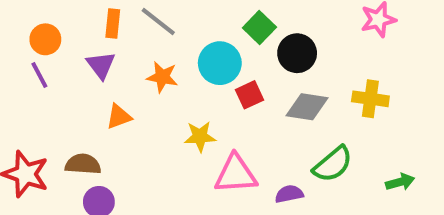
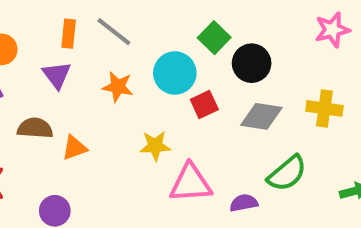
orange triangle: (119, 117) -> (74, 148), moved
brown semicircle: (83, 164) -> (35, 128), moved

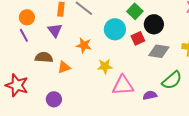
orange star: (118, 87) -> (84, 45), moved
red square: (204, 104) -> (138, 38), moved

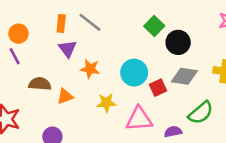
cyan circle: (115, 29) -> (134, 73), moved
purple triangle: (55, 30) -> (67, 49), moved
red square: (138, 38) -> (158, 88), moved
yellow star: (105, 66) -> (106, 103), moved

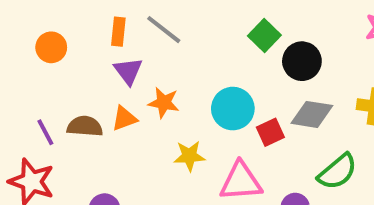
purple line: (15, 56) -> (45, 132), moved
orange triangle: (65, 96) -> (124, 118), moved

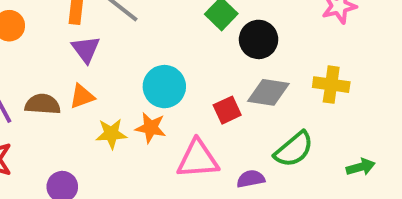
orange star: (164, 103) -> (151, 128), moved
cyan circle: (233, 109) -> (164, 87), moved
yellow star: (189, 156) -> (111, 134), moved

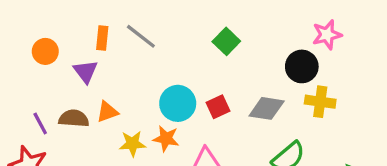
black circle: (259, 39) -> (302, 66), moved
purple triangle: (86, 49) -> (85, 72), moved
red square: (227, 110) -> (218, 107), moved

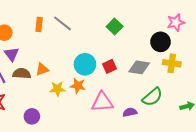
purple triangle: (85, 72) -> (11, 54), moved

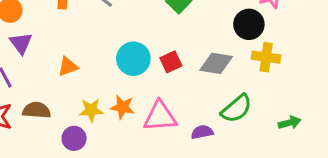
brown semicircle: (22, 73) -> (37, 110), moved
orange star: (78, 86) -> (122, 107), moved
yellow star: (57, 89) -> (91, 110), moved
purple circle: (32, 116) -> (74, 138), moved

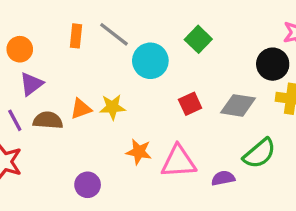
purple triangle: (21, 43) -> (31, 84), turned 30
cyan circle: (133, 59) -> (150, 61), moved
brown semicircle: (37, 110) -> (48, 120), moved
yellow star: (91, 110) -> (112, 107), moved

